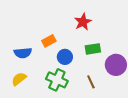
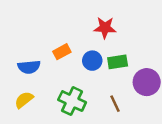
red star: (83, 22) -> (105, 28), turned 30
blue circle: (65, 57) -> (92, 61), moved

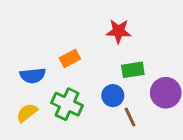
blue circle: (92, 61) -> (113, 96), moved
green cross: (72, 101) -> (67, 104), moved

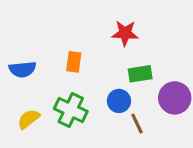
orange rectangle: (70, 58) -> (74, 62), turned -54
blue semicircle: (33, 76) -> (23, 69), moved

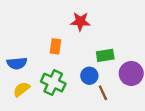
red star: (125, 33) -> (80, 21), moved
blue semicircle: (23, 69) -> (17, 63), moved

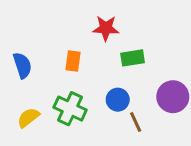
green rectangle: (105, 55) -> (133, 58), moved
blue semicircle: (17, 63) -> (22, 65), moved, turned -102

